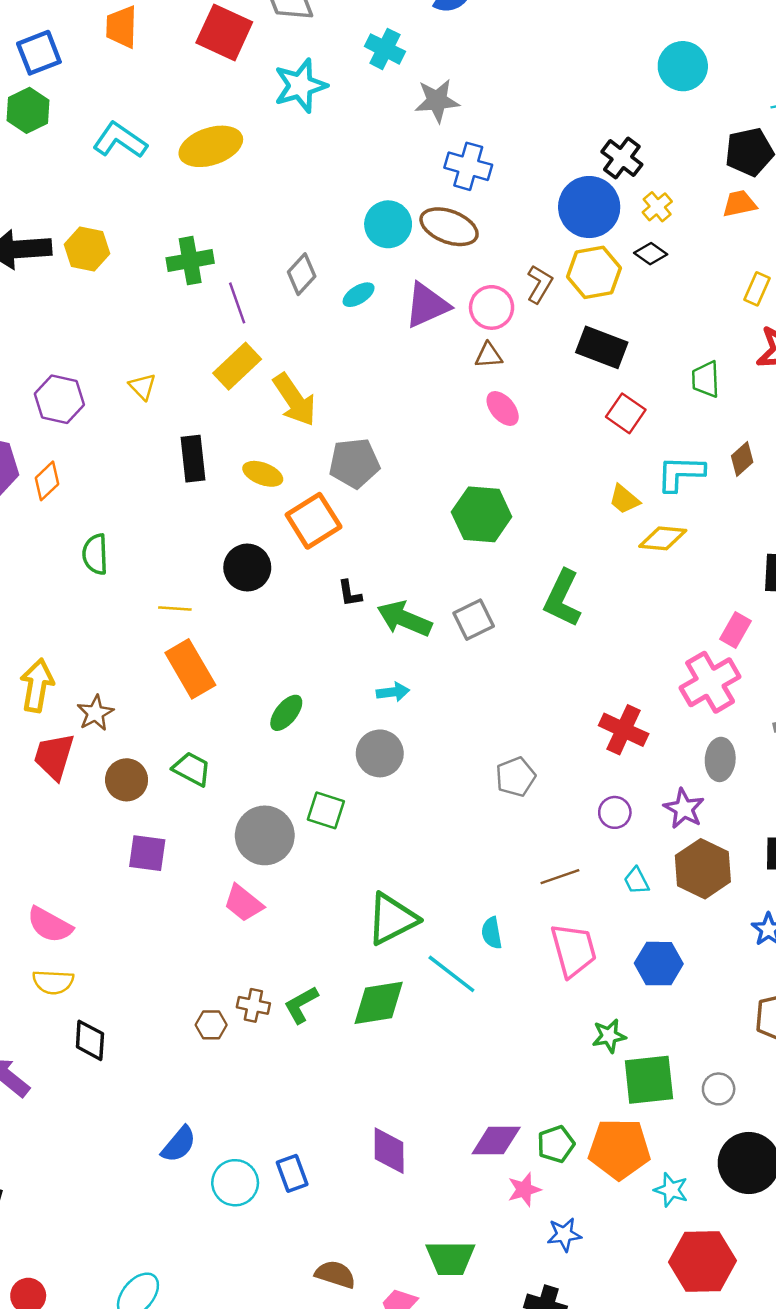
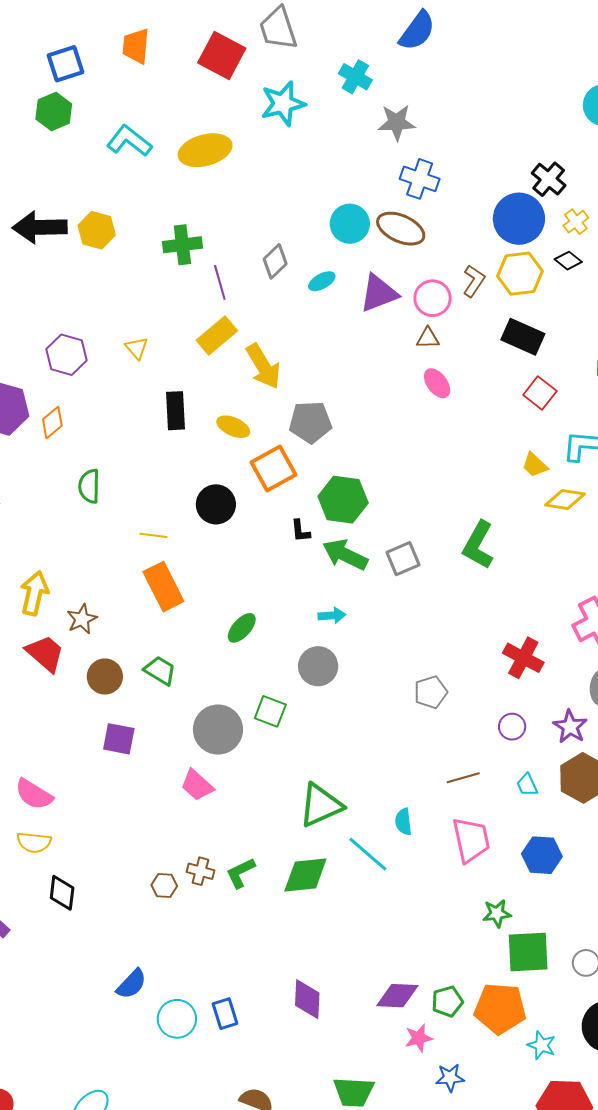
green hexagon: (482, 514) -> (343, 500), moved
red trapezoid: (54, 756) -> (45, 653), turned 111

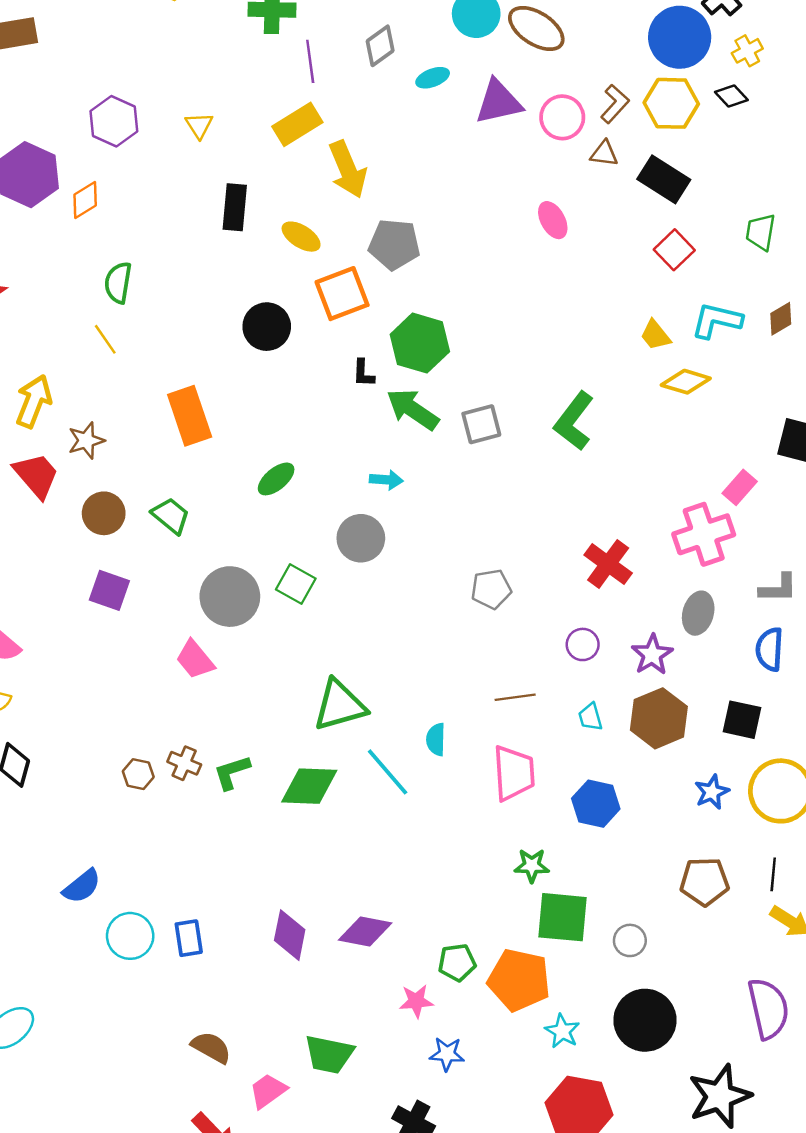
brown triangle: (428, 338) -> (604, 154), moved
yellow line: (153, 535) -> (105, 339), moved, turned 40
purple diamond: (397, 996) -> (365, 931), moved

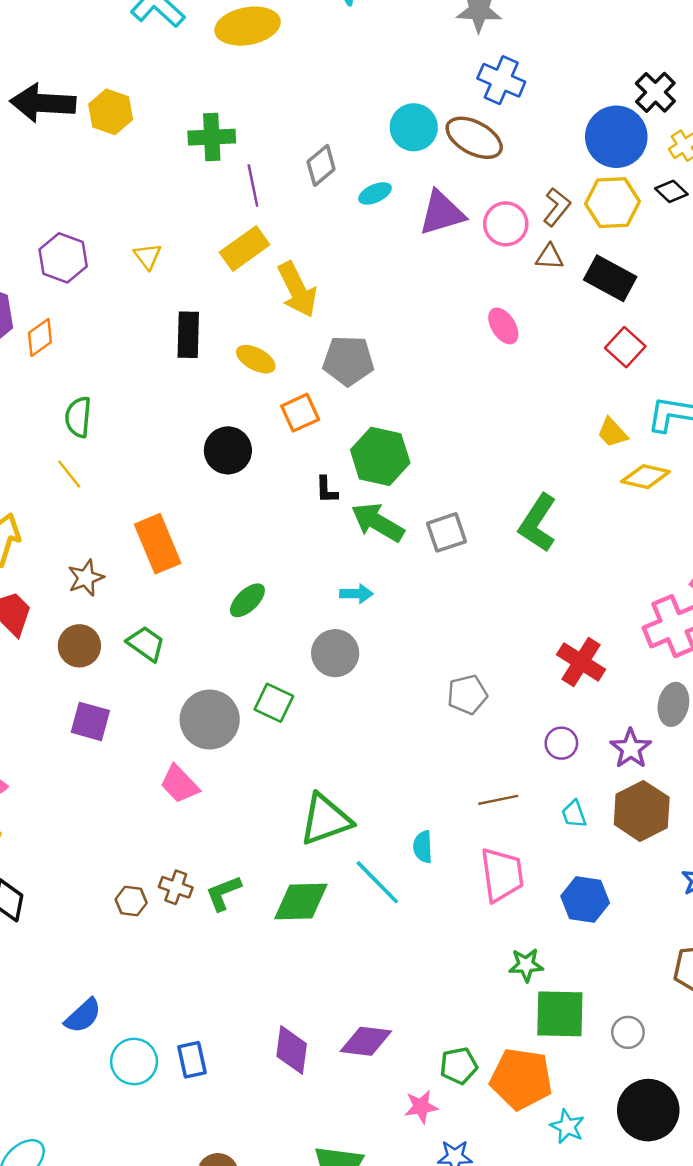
orange square: (342, 294) -> (300, 413), size x0.7
brown star: (86, 441) -> (86, 578), moved

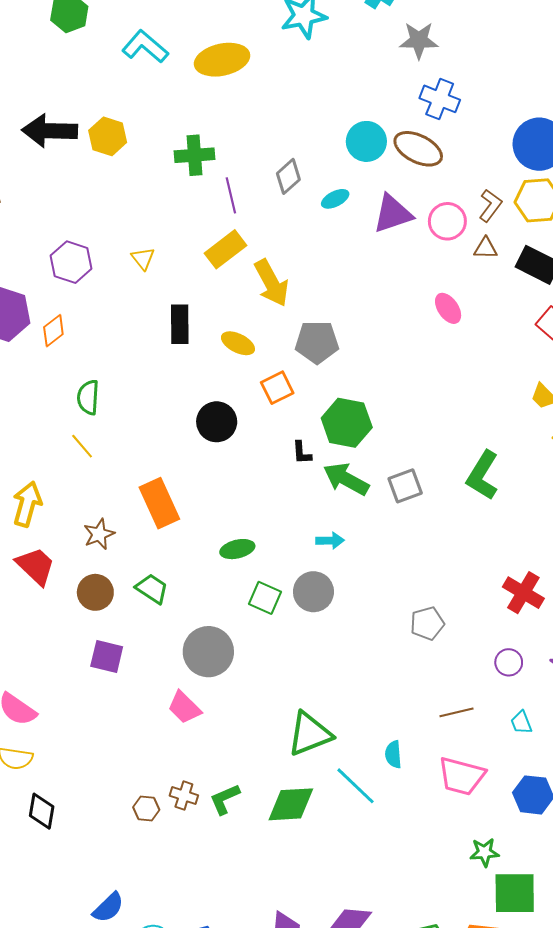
green ellipse: (247, 600) -> (237, 549), turned 32
green square: (274, 703) -> (265, 598), moved
pink trapezoid: (502, 875) -> (462, 776), turned 114

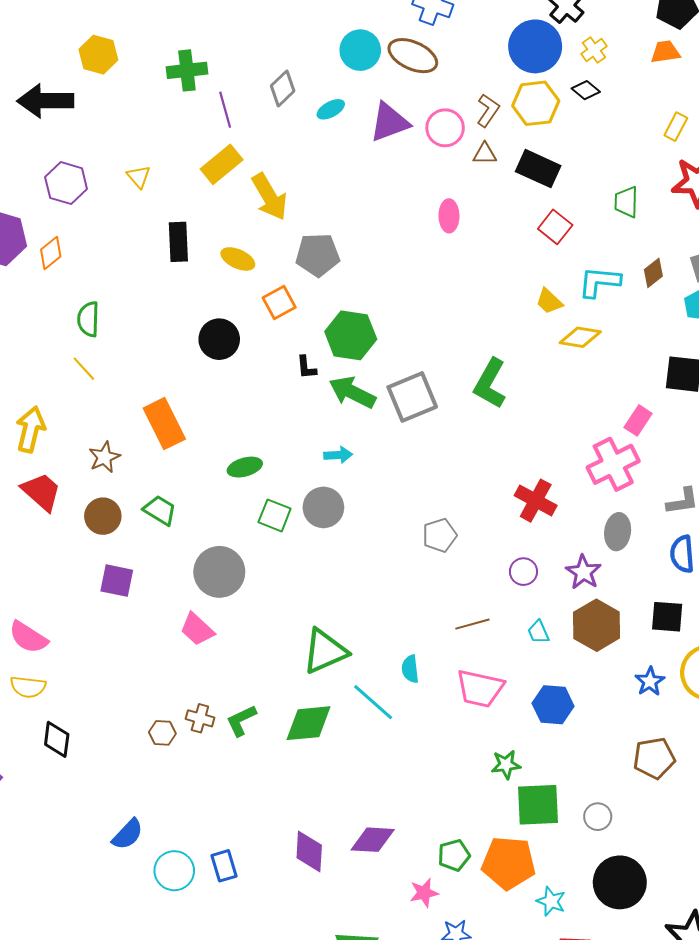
black arrow: (50, 131) -> (45, 101), moved
pink ellipse: (448, 308) -> (449, 216), turned 36
gray square: (405, 486) -> (412, 397), size x1.4

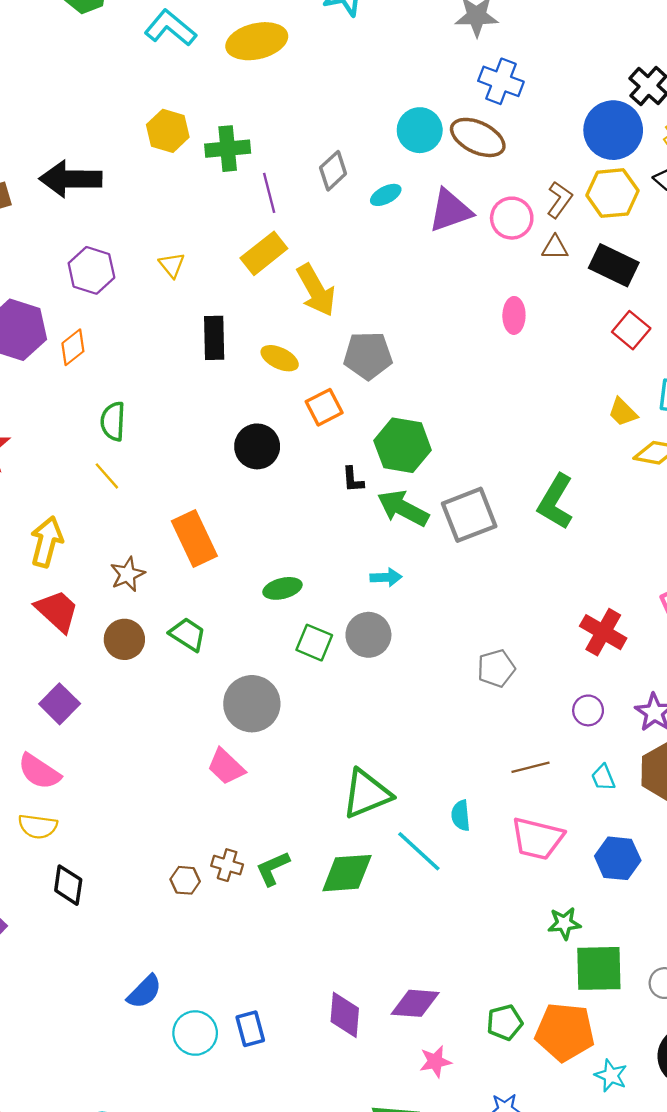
yellow hexagon: (98, 55) -> (168, 131), moved
purple square: (117, 581) -> (60, 704), moved, turned 32
pink star: (424, 893) -> (435, 1062), moved

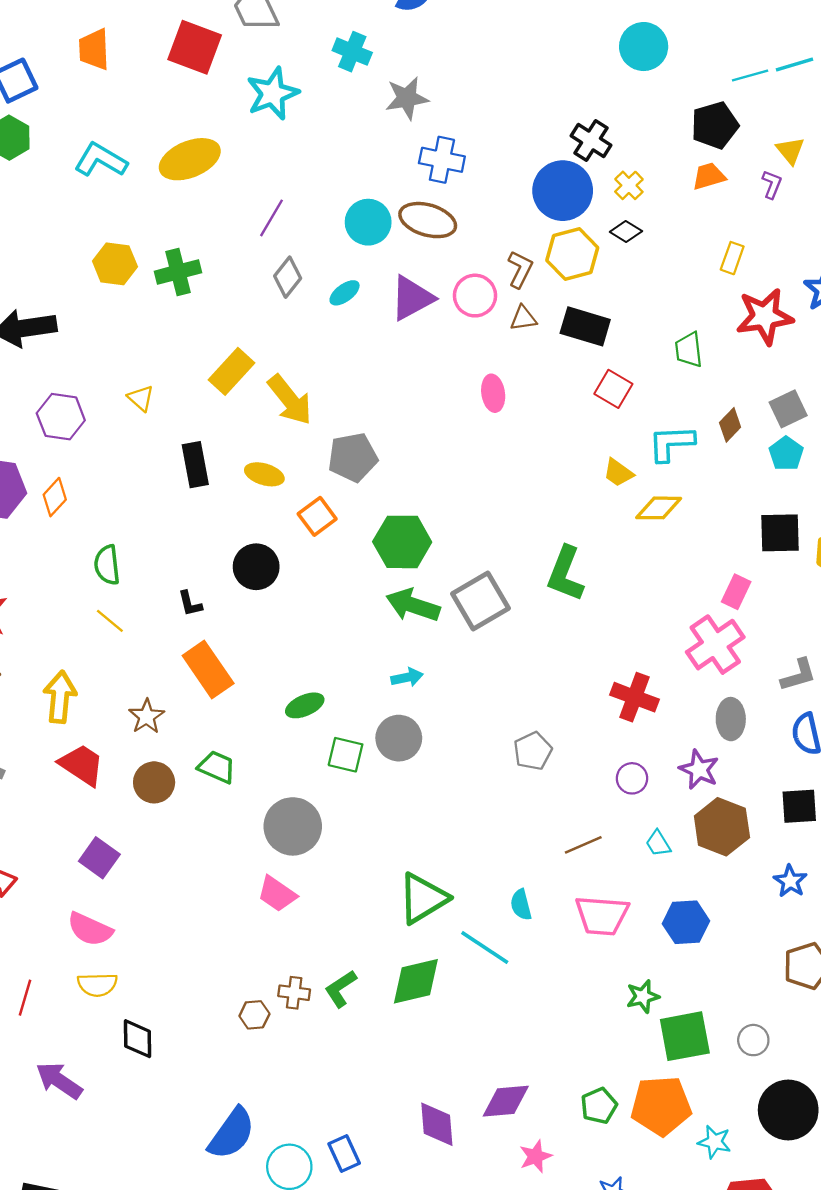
purple line: (269, 193) -> (271, 218), moved, turned 54
black L-shape: (353, 480) -> (190, 604), moved
blue semicircle: (144, 992) -> (232, 1134), size x1.4

